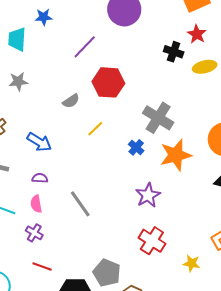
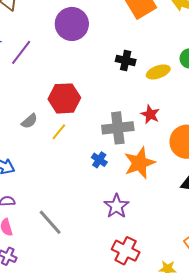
red star: (197, 34) -> (150, 114), moved
purple line: (85, 47) -> (21, 52), moved
gray cross: (158, 118) -> (118, 128), turned -32
yellow line: (95, 129) -> (59, 132), moved

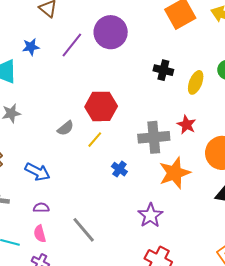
purple line: (21, 52) -> (72, 45), moved
yellow ellipse: (158, 72) -> (196, 82), turned -50
blue cross: (99, 160) -> (119, 169), moved

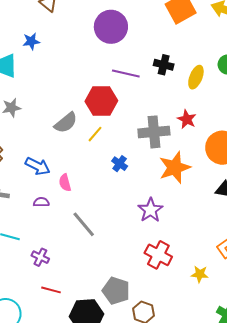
purple line: (72, 45) -> (126, 73), moved, turned 64
gray semicircle: (66, 128) -> (66, 123), size x1.4
pink semicircle: (40, 234) -> (65, 183), moved

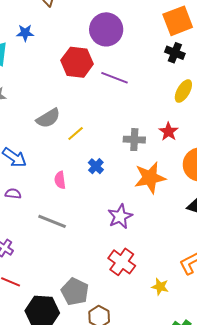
black cross: (164, 65) -> (175, 53), moved
red hexagon: (101, 101) -> (77, 62), moved
gray cross: (154, 132) -> (134, 140), size x0.7
pink semicircle: (65, 183) -> (60, 180), moved
gray line: (84, 224) -> (52, 221), turned -36

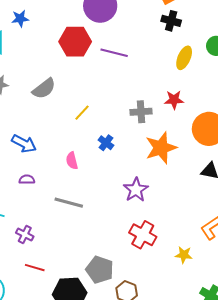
gray semicircle: (48, 118) -> (44, 89), moved
red star: (168, 132) -> (174, 100), turned -30

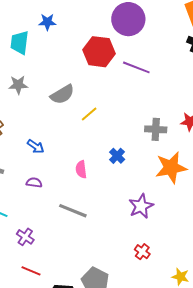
yellow line: (82, 113) -> (89, 114), moved
blue arrow: (24, 144) -> (36, 146), size x0.7
red cross: (143, 235) -> (142, 252), size x0.6

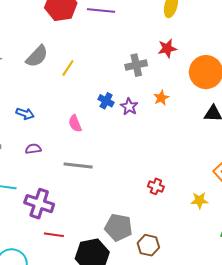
orange star: (171, 168) -> (161, 98), size x0.5
purple star: (141, 206) -> (129, 107), moved, size x0.7
purple cross: (25, 237) -> (39, 204), size x1.6

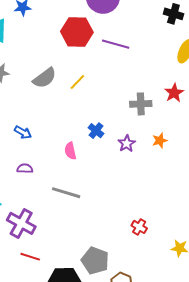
red star: (167, 48) -> (174, 93), turned -30
yellow line: (68, 68) -> (77, 82), moved
blue cross: (106, 101) -> (96, 131), moved

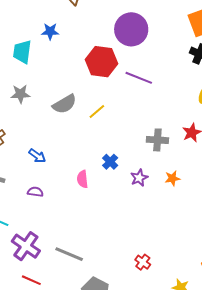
gray line: (66, 193) -> (69, 254), moved

